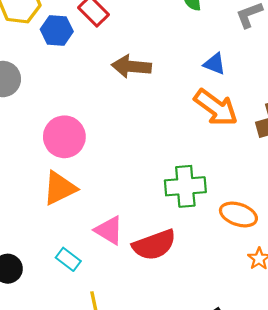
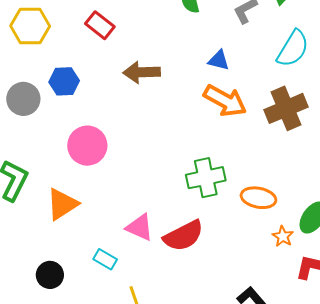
blue hexagon: (57, 30) -> (64, 81), moved
orange triangle: (60, 188) -> (62, 204), moved

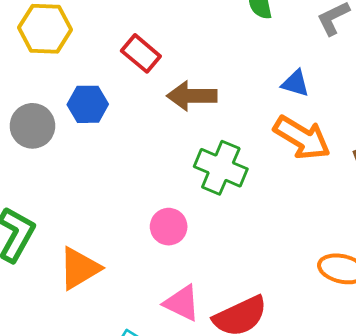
red rectangle: (100, 25) -> (141, 53), moved
pink circle: (87, 146) -> (169, 227), moved, size x0.7
green cross: (206, 178) -> (221, 168), moved, turned 33

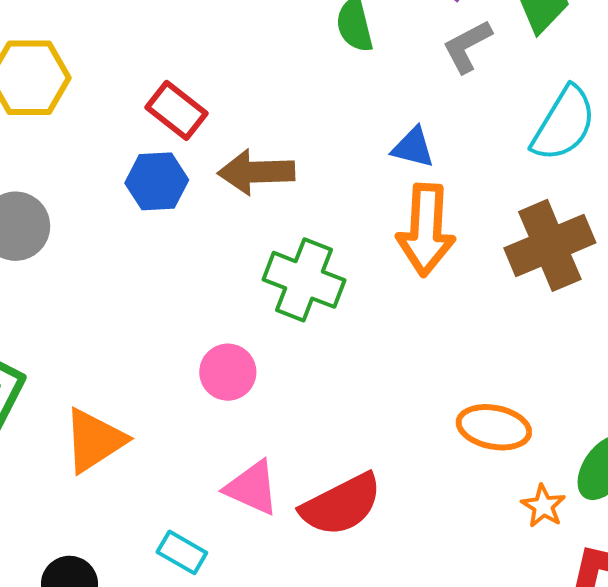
blue hexagon: (88, 104) -> (157, 181), moved
orange arrow: (302, 138) -> (426, 230), turned 64

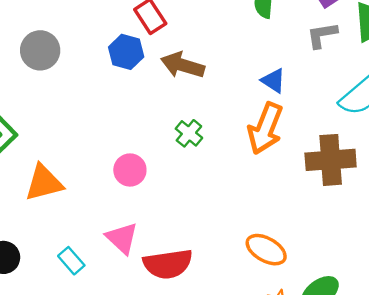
green cross: (304, 280) -> (189, 133), size x0.6

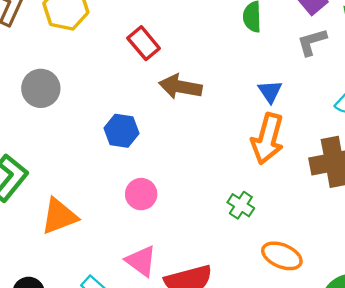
blue hexagon: (126, 52) -> (122, 131), moved
blue triangle: (273, 81) -> (270, 92), turned 30
green cross: (189, 133) -> (241, 205), moved

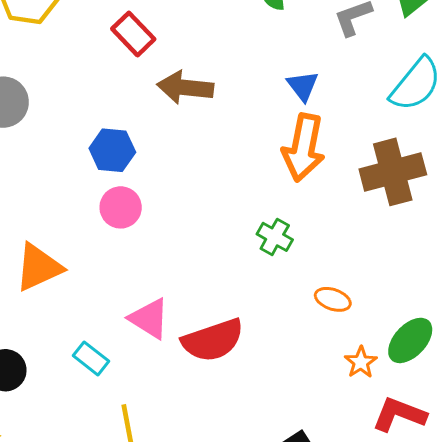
pink circle: (141, 194) -> (121, 207), moved
orange ellipse: (282, 256) -> (333, 299), size x0.7

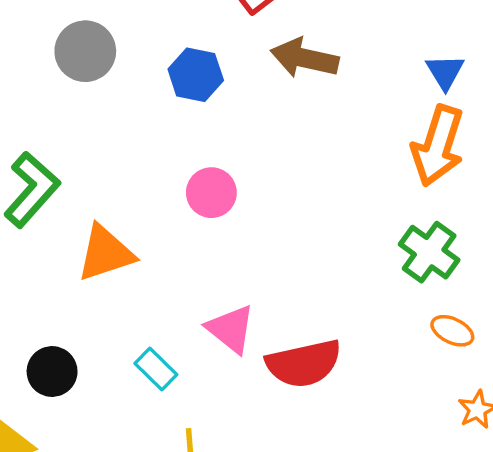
blue hexagon: (112, 150) -> (196, 75), moved
green cross: (275, 237) -> (429, 252), moved, size x1.4

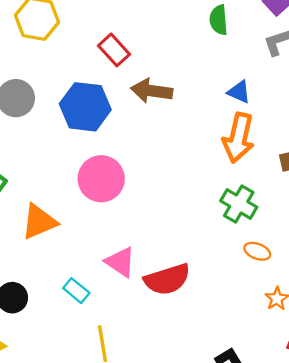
blue triangle: (445, 72) -> (239, 92), turned -30
blue hexagon: (196, 75) -> (85, 107), size x1.5
pink circle: (211, 193) -> (101, 179), size x1.5

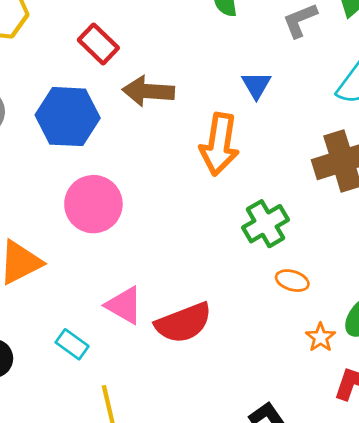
blue triangle: (239, 92) -> (256, 85), turned 40
orange arrow: (238, 138) -> (219, 144), moved
green cross: (239, 204) -> (265, 224), turned 33

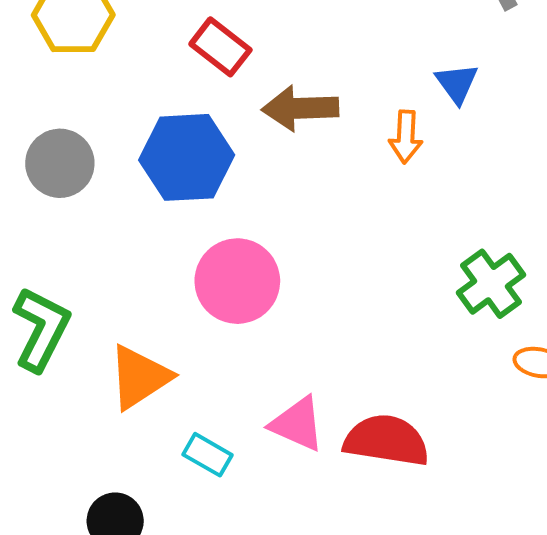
orange arrow: (219, 144) -> (406, 137), moved, size x0.6
red semicircle: (183, 323) -> (386, 440), turned -144
cyan rectangle: (72, 344) -> (207, 455), moved

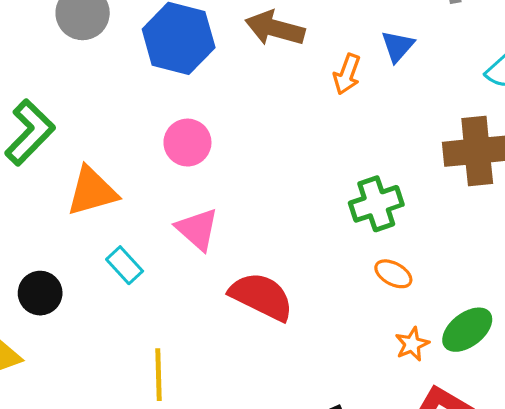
pink circle: (237, 281) -> (187, 143), size x0.7
pink triangle: (297, 424) -> (197, 229), moved

